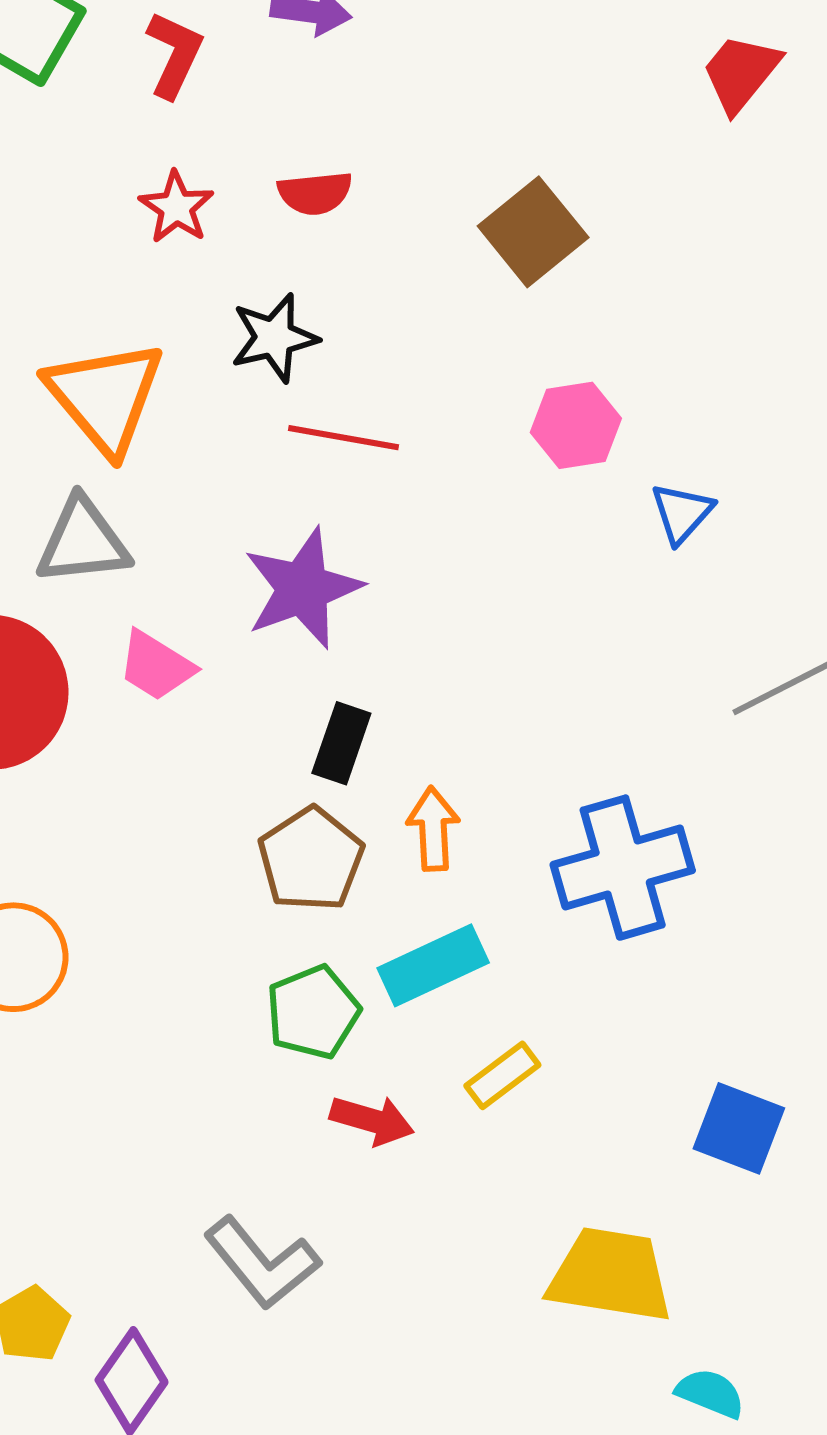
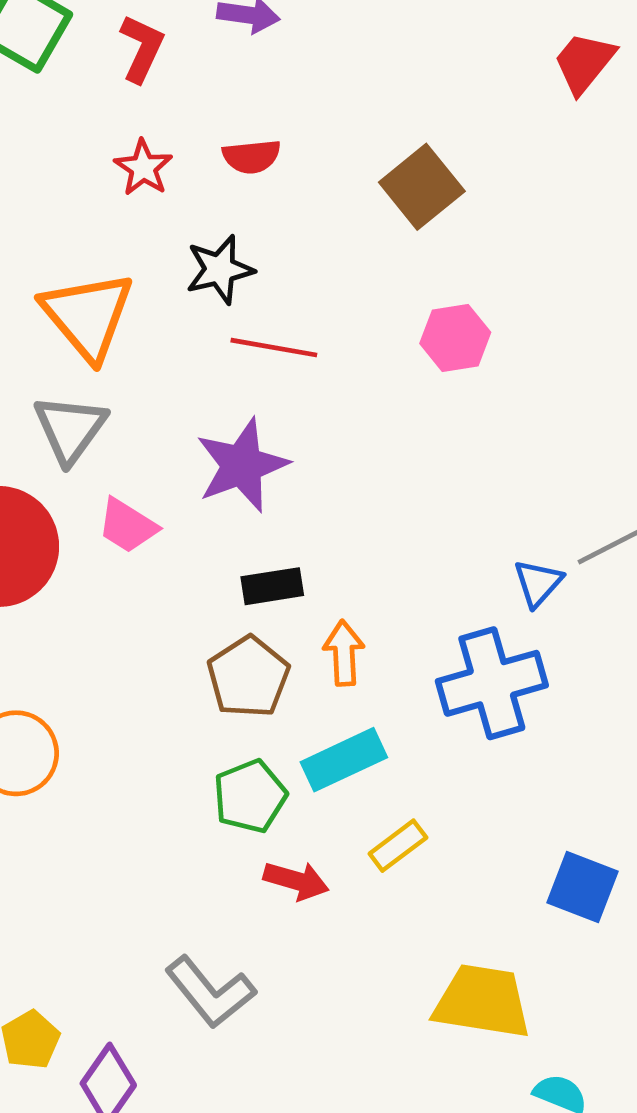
blue triangle: (682, 513) -> (538, 583), moved
gray triangle: (83, 542) -> (70, 429), turned -48
black rectangle: (341, 743) -> (272, 586), turned 62

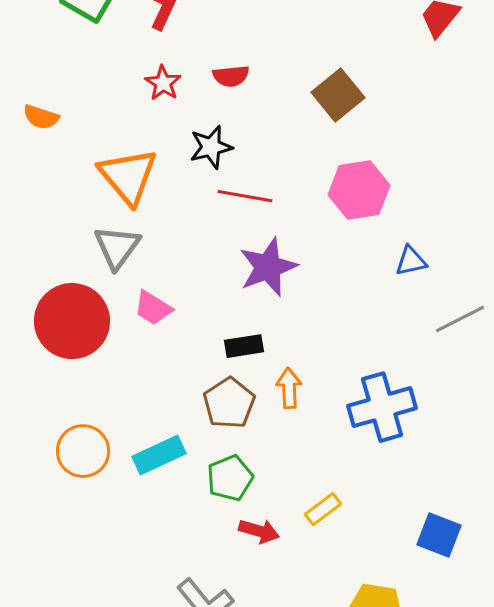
pink hexagon: (455, 338) -> (359, 190), size x1.4
purple star: (242, 465) -> (268, 267), moved
blue triangle: (538, 583) -> (411, 261), moved, turned 36
cyan rectangle: (344, 760) -> (159, 455), moved

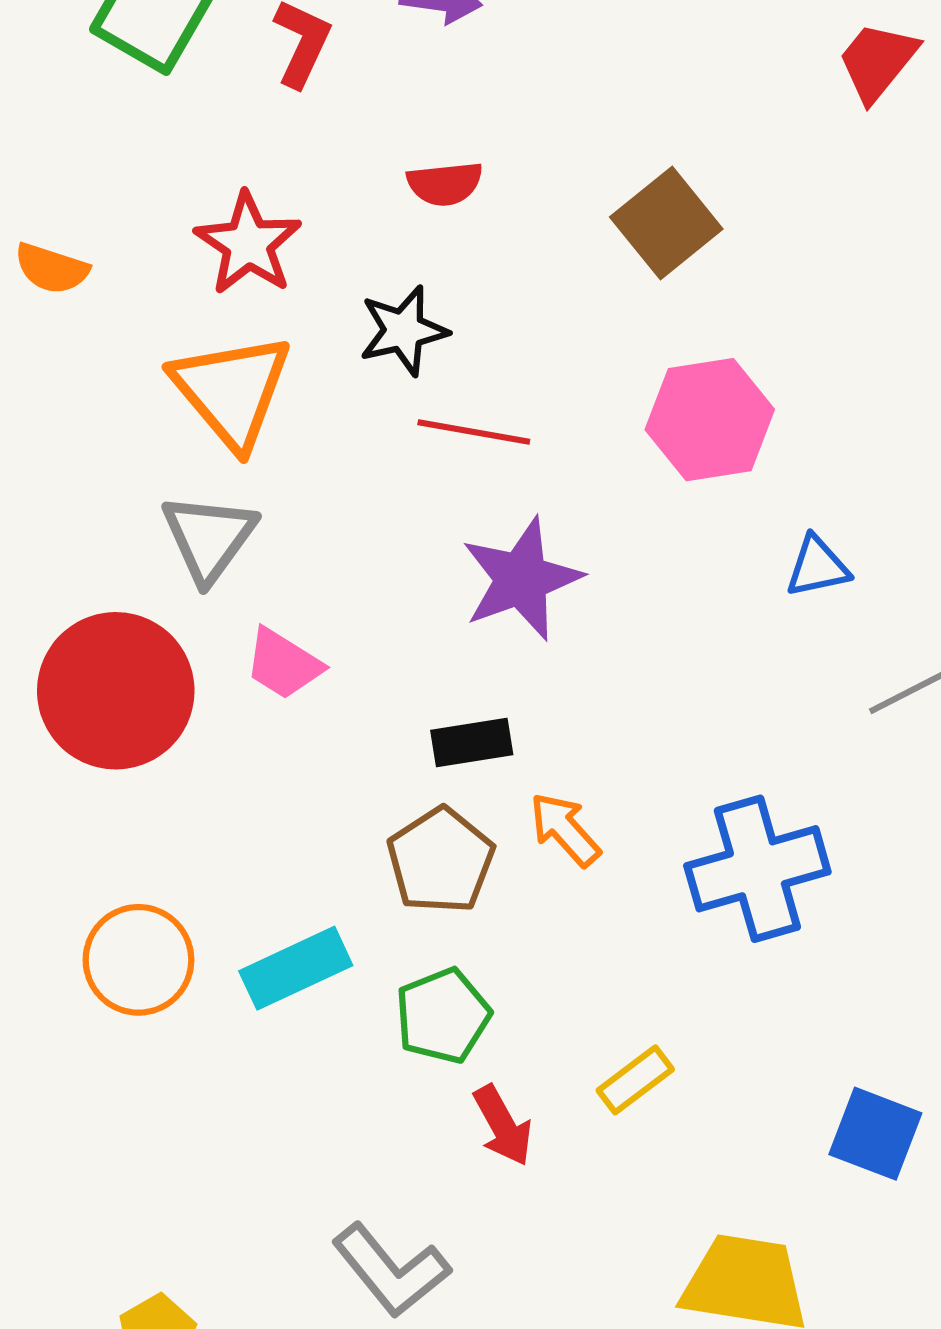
red star: (163, 83) -> (248, 244), moved, size x1.4
orange arrow: (289, 388) -> (565, 829), turned -39
red arrow: (259, 531) -> (503, 1125), turned 45

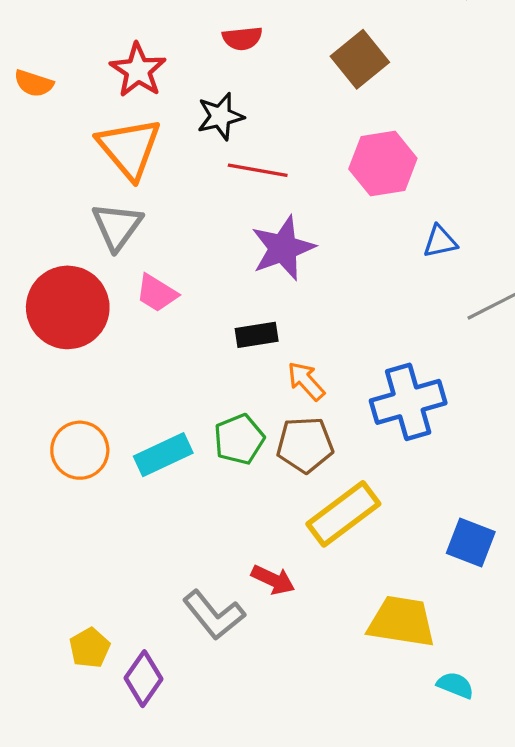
brown pentagon: (441, 860) -> (305, 445), moved, turned 30
green pentagon: (443, 1016) -> (239, 439), moved
yellow rectangle: (635, 1080) -> (343, 514), size x1.8
red arrow: (503, 1125) -> (273, 580), moved, turned -36

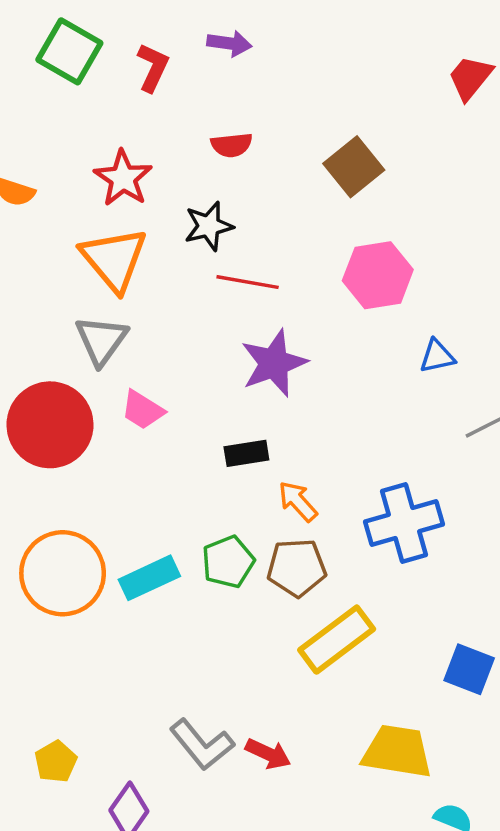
orange circle: (80, 450) -> (63, 573), size x1.4
red arrow: (273, 580) -> (268, 754), moved
yellow pentagon: (90, 648) -> (56, 762), moved

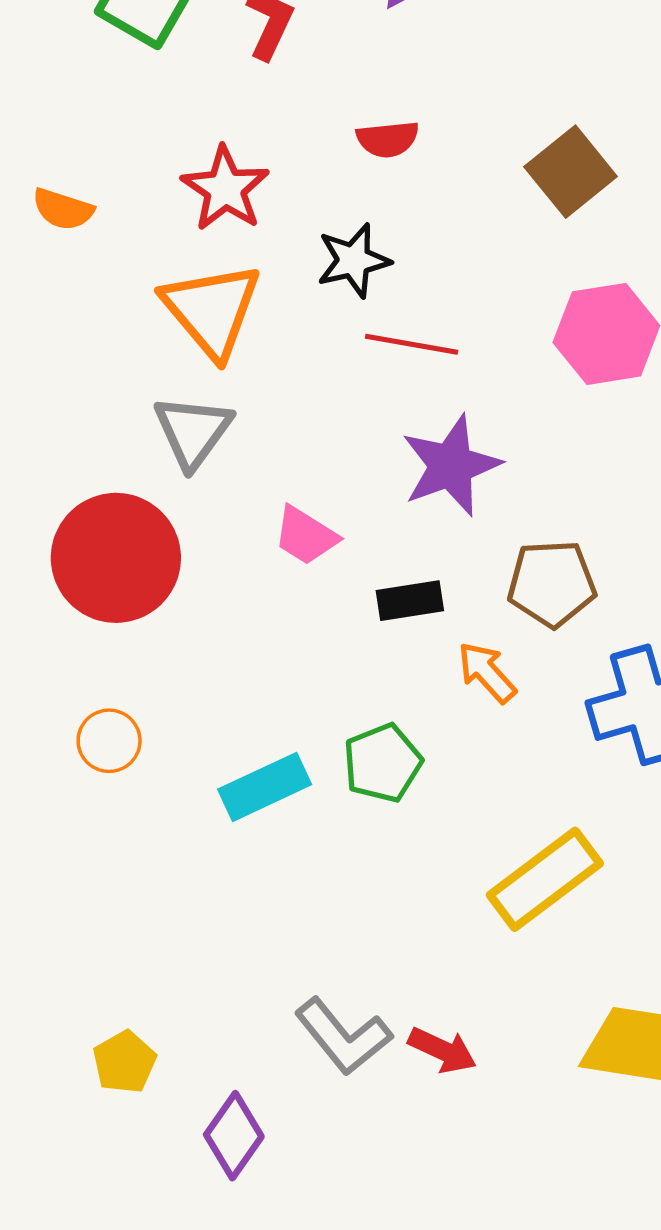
pink trapezoid: (143, 410) -> (306, 536), moved
brown pentagon: (297, 568) -> (552, 584), moved
orange circle: (63, 573) -> (109, 741), moved, size x0.5

